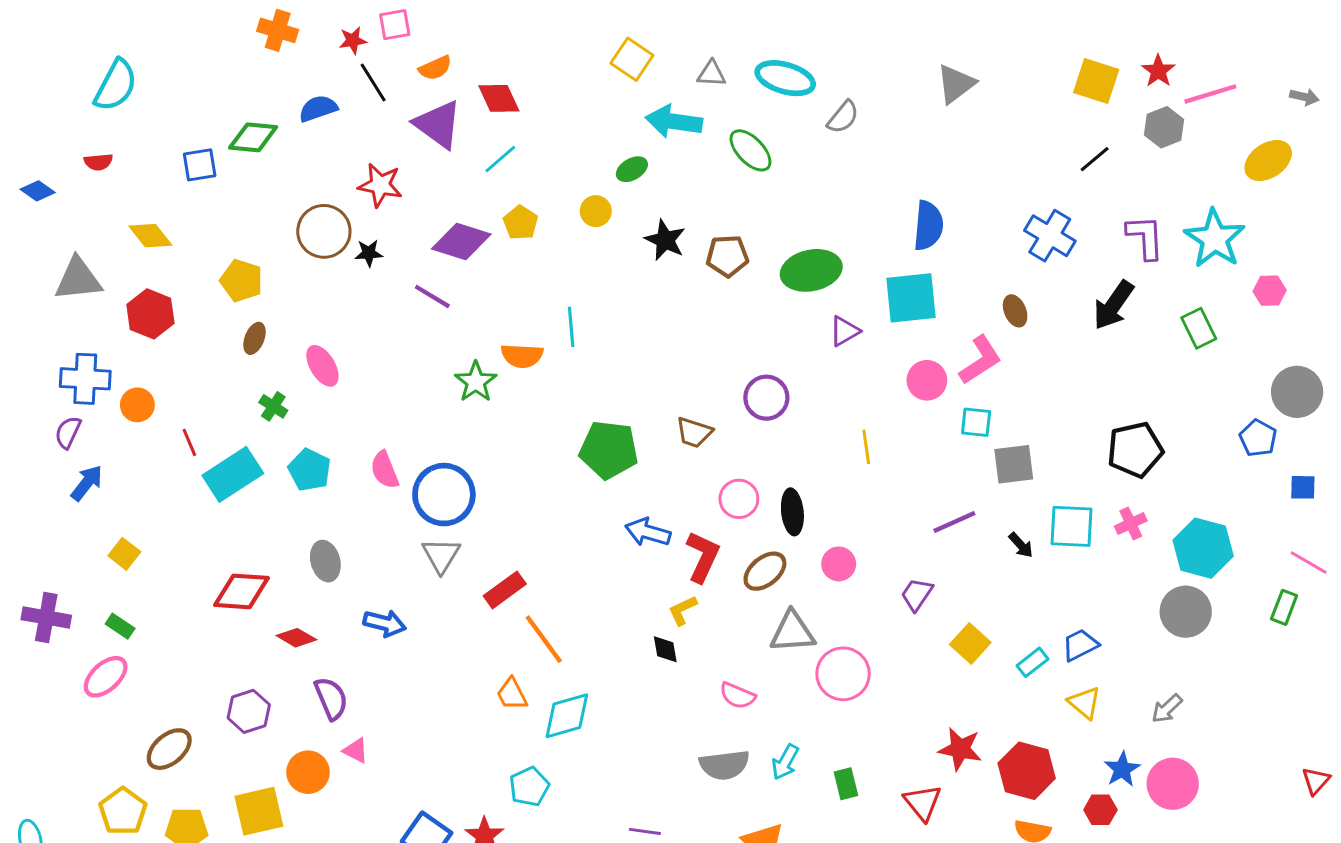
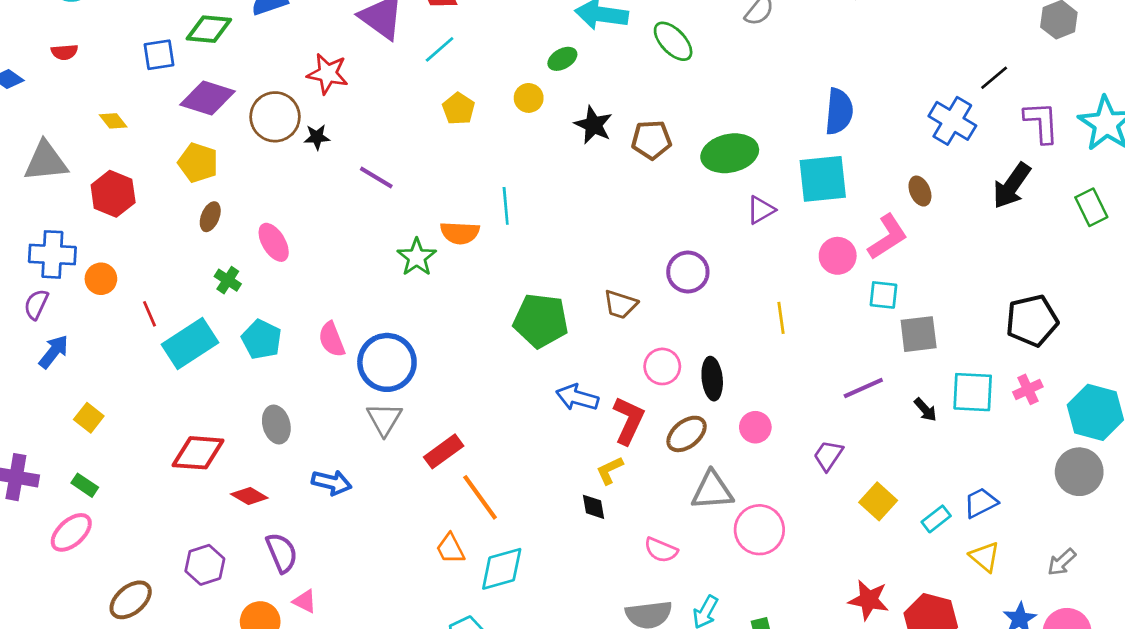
black line: (1095, 159) -> (994, 78), moved
yellow diamond: (150, 236) -> (113, 121), size x0.7
purple diamond: (461, 241) -> (208, 98), moved

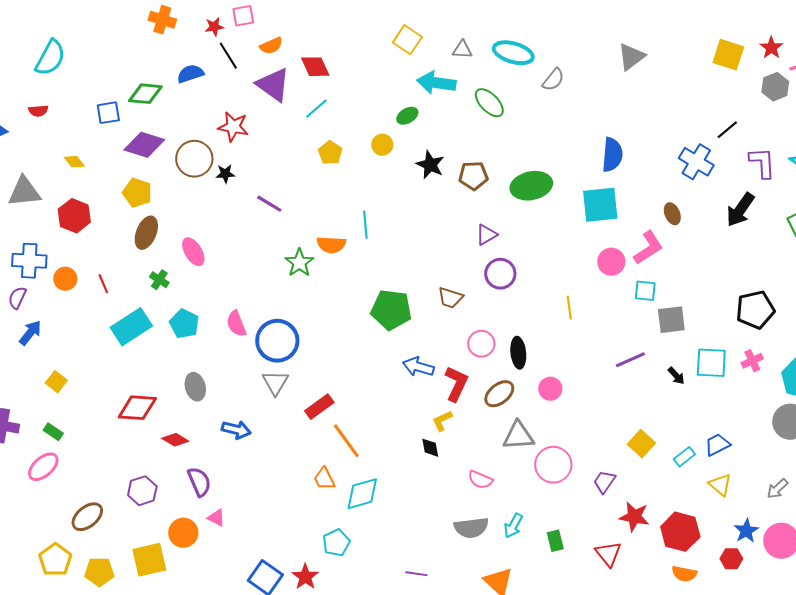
purple triangle: (761, 210) -> (486, 235), moved
brown ellipse: (210, 217) -> (146, 233), size x1.5
red line: (150, 314) -> (103, 284), moved
purple trapezoid: (828, 456) -> (604, 482), moved

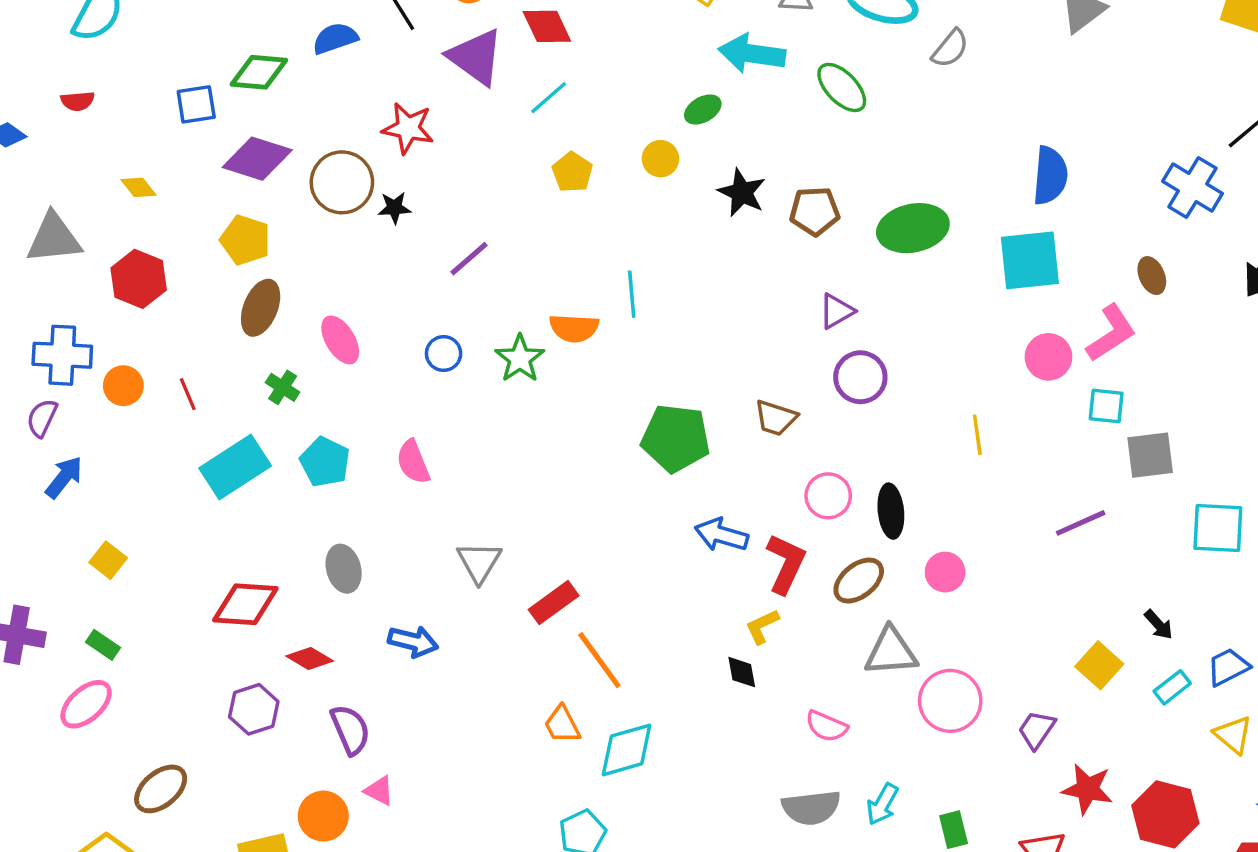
purple line: (269, 204) -> (469, 259), turned -72
blue circle: (277, 341) -> (444, 353), moved, size x0.5
black arrow: (676, 376) -> (1159, 625), moved
purple hexagon: (142, 491) -> (254, 709), moved

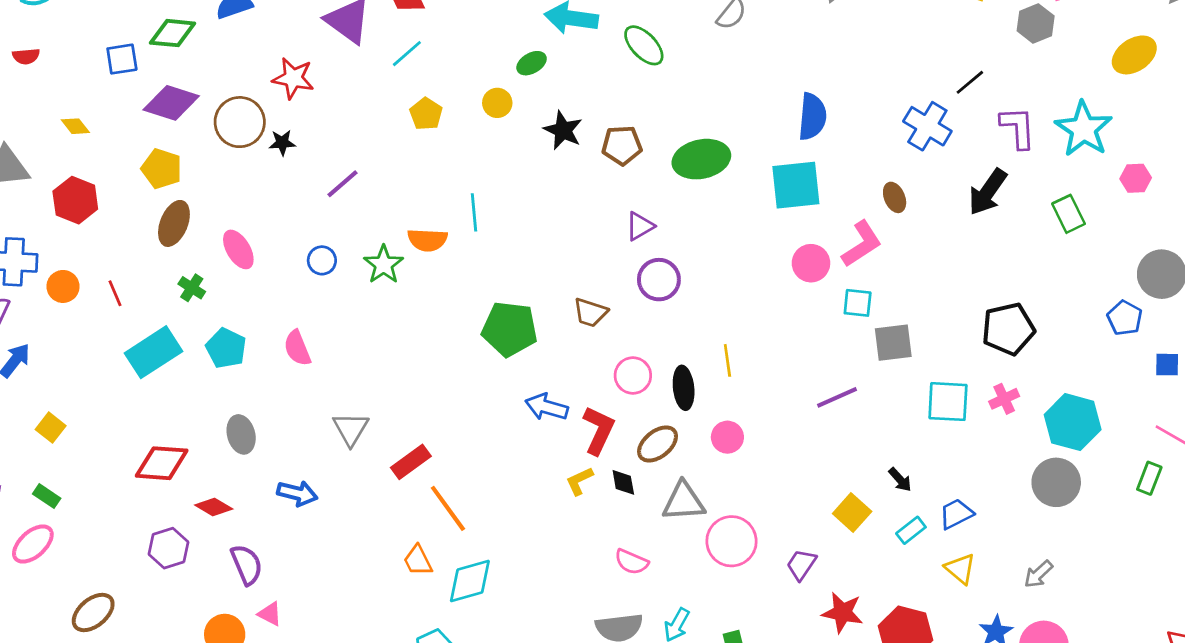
yellow line: (977, 435) -> (727, 360), moved
black diamond: (742, 672) -> (623, 482), moved

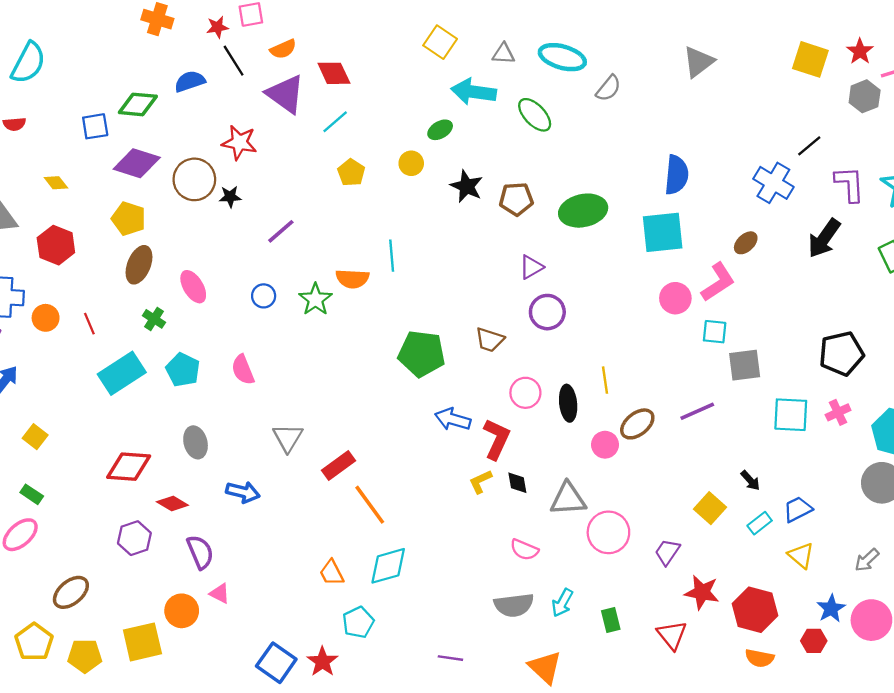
brown ellipse: (895, 197) -> (746, 243), turned 70
brown ellipse: (658, 444) -> (637, 424), moved
orange trapezoid: (418, 560) -> (332, 573), moved

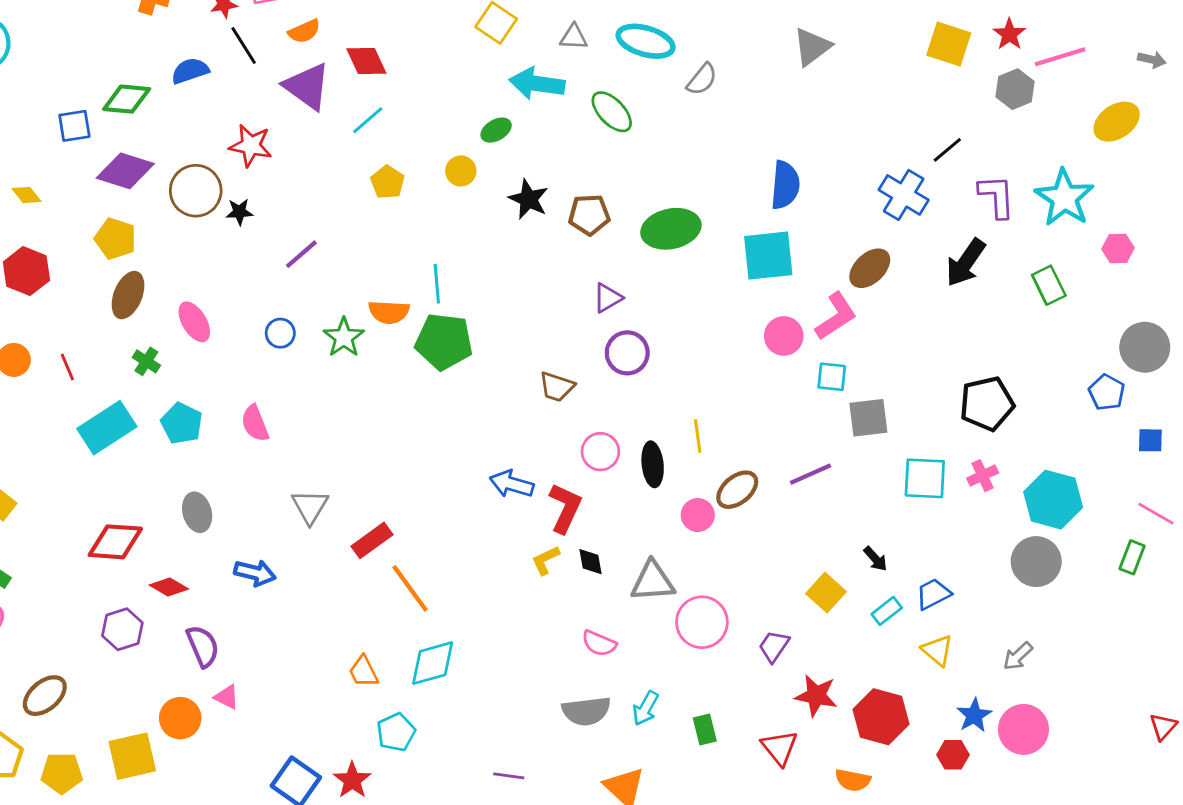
brown ellipse: (746, 243) -> (870, 268), size x1.4
green pentagon: (422, 354) -> (444, 342), moved
orange semicircle: (760, 658) -> (853, 780), moved

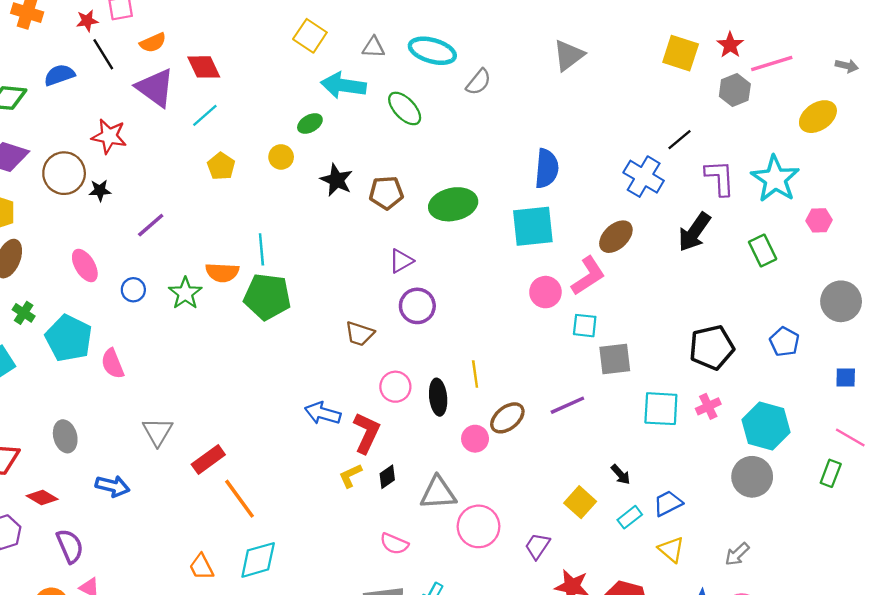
pink ellipse: (194, 322) -> (85, 265), moved
blue pentagon: (1107, 392) -> (784, 342), moved
cyan pentagon: (182, 423) -> (69, 338), moved, size x1.4
black diamond: (591, 562) -> (387, 477), turned 65

